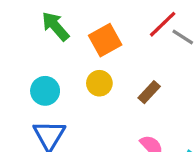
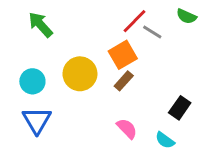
orange square: (105, 40) -> (123, 55), moved
yellow circle: (99, 83) -> (80, 74), size x1.5

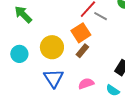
blue triangle: (37, 120) -> (54, 78), moved
pink semicircle: (127, 129) -> (86, 84), turned -63

